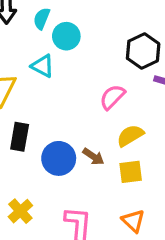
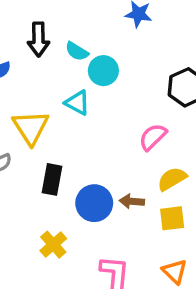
cyan semicircle: (42, 19) -> (77, 51), turned -80
brown arrow: (93, 157) -> (132, 201), turned 150
yellow cross: (20, 211) -> (53, 245), moved

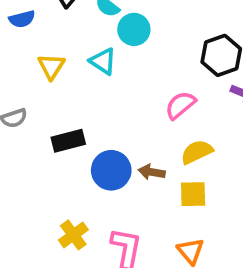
yellow triangle: (31, 127) -> (51, 66), moved, size x0.7
black rectangle: (52, 179) -> (68, 141), turned 60
yellow cross: (53, 245) -> (73, 235), moved

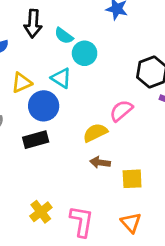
yellow triangle: (51, 66) -> (22, 83), turned 35
yellow semicircle: (197, 152) -> (95, 133), moved
blue circle: (111, 170) -> (44, 106), moved

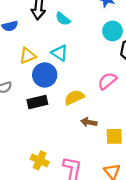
cyan circle: (85, 53) -> (113, 31), moved
yellow semicircle: (95, 133) -> (74, 97), moved
yellow cross: (41, 212) -> (40, 160), turned -30

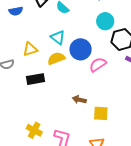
yellow triangle: (28, 56) -> (30, 49), moved
blue circle: (45, 75) -> (81, 49), moved
yellow semicircle: (74, 97) -> (56, 58), moved

